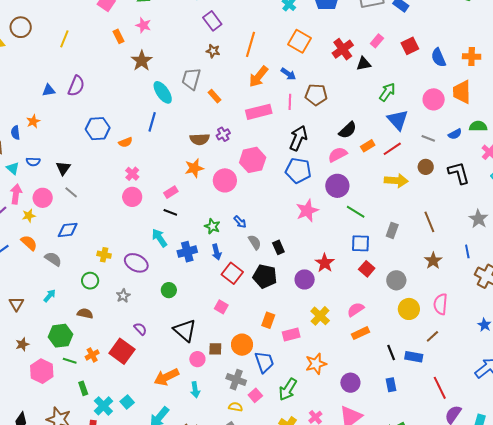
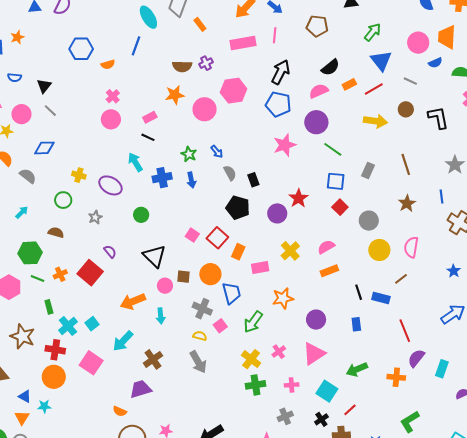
brown pentagon: (316, 95) -> (317, 26), moved
blue semicircle: (455, 134) -> (435, 63), moved
red square: (232, 273) -> (217, 238), moved

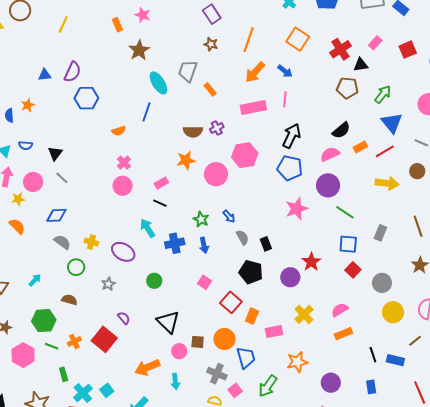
brown pentagon: (317, 26) -> (347, 88), moved
blue hexagon: (81, 49) -> (86, 98), moved
gray semicircle: (28, 176) -> (62, 242), moved
pink square: (192, 235) -> (204, 282), moved

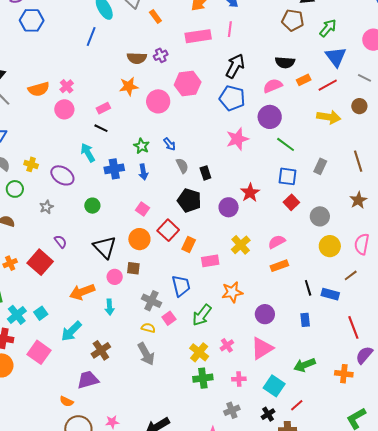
black semicircle: (341, 130) -> (285, 62), turned 42
orange semicircle: (119, 131) -> (39, 89), moved, size x1.5
orange circle: (224, 339) -> (139, 239), moved

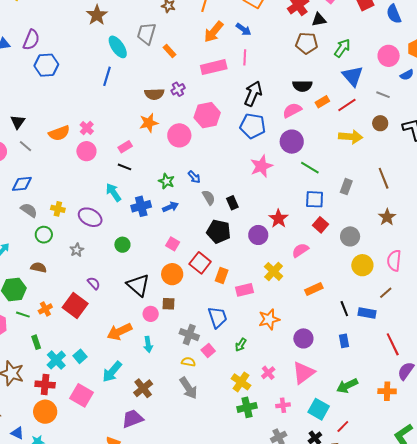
blue arrow: (143, 172) -> (170, 207), turned -98
pink semicircle: (277, 242) -> (300, 250), moved
green arrow: (202, 315) -> (241, 345), size x0.6

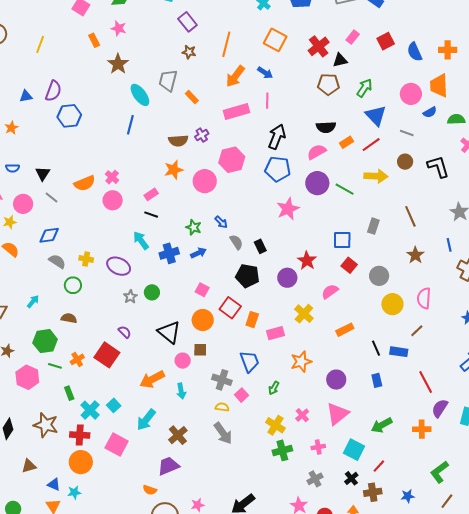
green line: (310, 168) -> (345, 189), moved
gray star: (77, 250) -> (130, 297), moved

